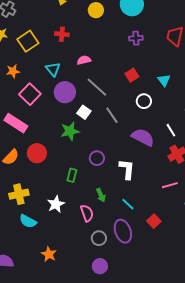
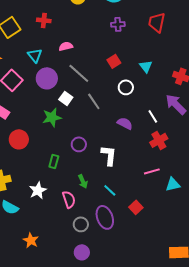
purple semicircle: (143, 137) -> (125, 123), size x0.7

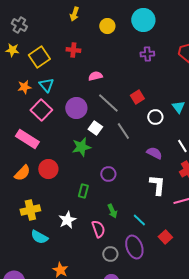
cyan triangle: (35, 55) -> (46, 85), moved
red square: (114, 61) -> (137, 97), moved
cyan triangle: (146, 66) -> (178, 107), moved
white L-shape: (109, 155) -> (157, 185), moved

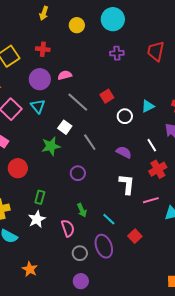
cyan triangle: (46, 85) -> (38, 106), moved
cyan triangle: (178, 107) -> (148, 106), turned 40
purple circle: (76, 108) -> (40, 79), moved
gray line: (123, 131) -> (90, 142), moved
green rectangle: (83, 191) -> (40, 197), moved

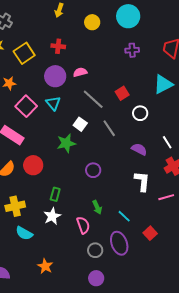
cyan triangle: (148, 106) -> (163, 84), moved, size x1.5
gray line: (90, 142) -> (109, 128), moved

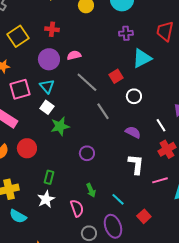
cyan triangle: (163, 84) -> (142, 58), moved
pink square: (26, 106) -> (20, 89), turned 30
white square: (80, 124) -> (47, 107), moved

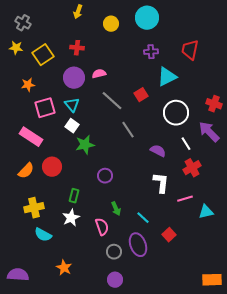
white circle: (134, 96) -> (176, 113), moved, size x1.6
purple circle: (87, 153) -> (105, 176), moved

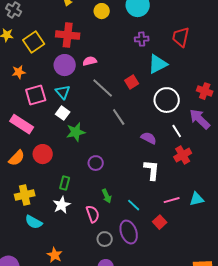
red cross: (77, 48) -> (68, 35), size x1.6
pink line: (185, 199) -> (172, 200), moved

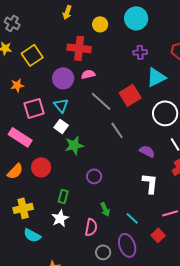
red cross: (68, 35) -> (79, 48), moved
red square: (132, 82) -> (130, 95), size x1.5
pink semicircle: (93, 214) -> (91, 227), turned 30

